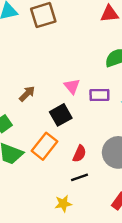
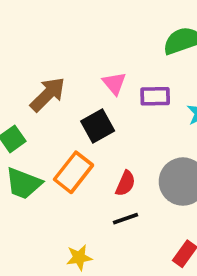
brown arrow: (27, 94) -> (48, 94), size x1.5
yellow star: (63, 204) -> (79, 258), moved

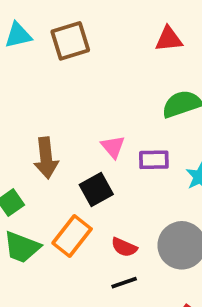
brown arrow: (48, 94) -> (46, 158), turned 129
red semicircle: (125, 183) -> (124, 247), turned 90

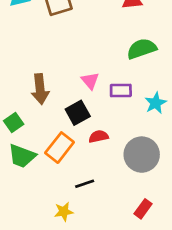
red semicircle: (124, 247) -> (99, 136), moved, turned 144
black line: (124, 283) -> (85, 184), moved

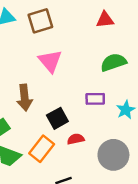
pink triangle: (90, 81) -> (50, 61), moved, size x1.5

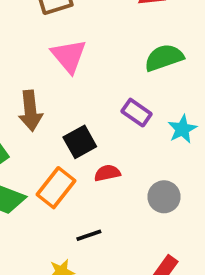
purple rectangle: (95, 99) -> (137, 113), turned 36
gray circle: (113, 155) -> (164, 197), size x0.7

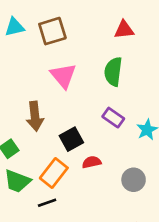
green semicircle: (164, 58) -> (113, 72), moved, turned -64
black line: (89, 235) -> (47, 203), moved

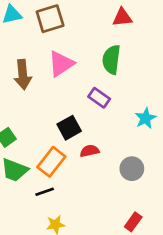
pink triangle: (63, 76) -> (61, 64), turned 36
brown arrow: (35, 116) -> (23, 75), moved
purple rectangle: (113, 118) -> (99, 98), moved

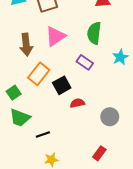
cyan star: (145, 118) -> (120, 57), moved
orange rectangle: (51, 162) -> (39, 74), moved
red rectangle: (133, 222) -> (99, 153), moved

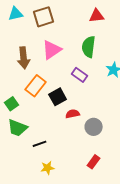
gray circle: (110, 117) -> (94, 127), moved

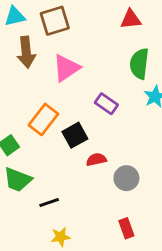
green semicircle: (89, 47) -> (139, 64), moved
brown arrow: (24, 58) -> (26, 52), moved
red rectangle: (94, 162) -> (126, 228), turned -56

